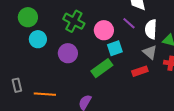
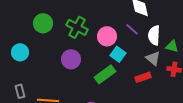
green circle: (28, 17) -> (43, 23), moved
cyan circle: (38, 39) -> (20, 52), moved
cyan square: (115, 48) -> (118, 54), turned -35

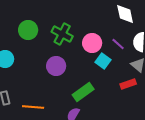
purple line: (132, 29) -> (118, 44), moved
green rectangle: (105, 74) -> (83, 92), moved

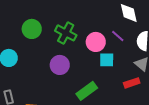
purple line: (118, 44) -> (118, 36), moved
cyan square: (103, 61) -> (107, 60), turned -35

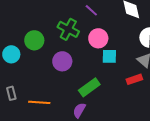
green circle: (32, 29) -> (34, 40), moved
purple line: (118, 36) -> (91, 10), moved

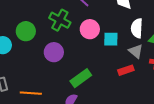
cyan square: (109, 56) -> (111, 39), moved

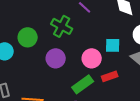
pink circle: (90, 29) -> (92, 58), moved
red rectangle: (126, 70) -> (110, 76), moved

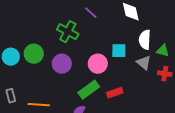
green circle: (28, 37) -> (34, 54), moved
red rectangle: (110, 76) -> (115, 93), moved

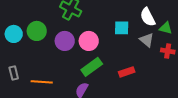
white semicircle: (145, 40) -> (148, 17), turned -30
pink circle: (98, 64) -> (89, 41), moved
red rectangle: (115, 93) -> (127, 72), moved

